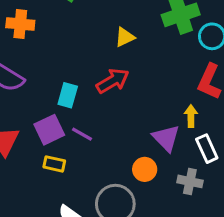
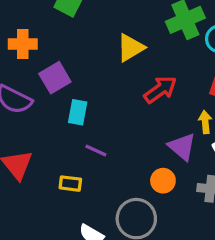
yellow triangle: (125, 37) -> (130, 48), size x1.4
red arrow: (113, 81) -> (160, 90), moved
purple square: (49, 130) -> (55, 78), moved

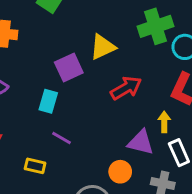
purple square: (55, 78) -> (69, 67), moved
purple triangle: (182, 147) -> (141, 142), turned -32

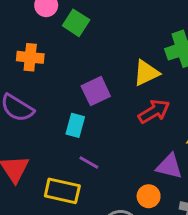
yellow triangle: (103, 47) -> (146, 73), moved
yellow rectangle: (35, 166) -> (62, 191), size x1.6

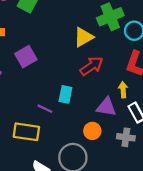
purple square: (96, 91) -> (26, 57), moved
cyan rectangle: (75, 125) -> (65, 94), moved

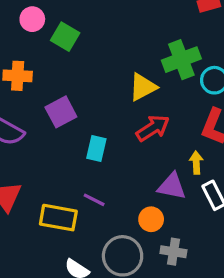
cyan rectangle: (65, 94) -> (96, 149), moved
purple line: (45, 109) -> (94, 200), moved
gray cross: (126, 137) -> (173, 252), moved

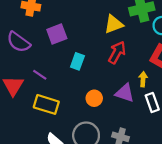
red arrow: (153, 128) -> (117, 52), turned -35
purple line: (94, 200) -> (40, 75), moved
orange circle: (151, 219) -> (94, 98), moved

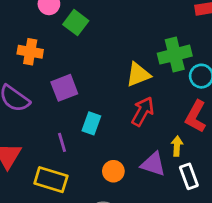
purple line: (40, 75) -> (62, 142), moved, turned 40

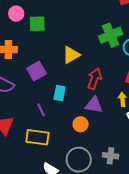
green square: (76, 23) -> (37, 24), turned -30
yellow triangle: (138, 75) -> (71, 55), moved
purple triangle: (153, 164) -> (94, 105), moved

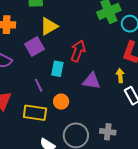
yellow triangle: (71, 55) -> (49, 26), moved
red arrow: (94, 79) -> (78, 51), moved
orange circle: (81, 124) -> (61, 102), moved

